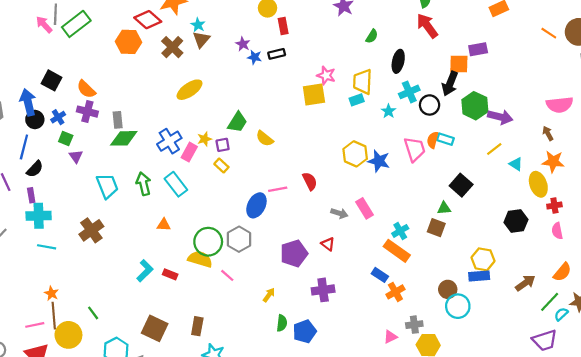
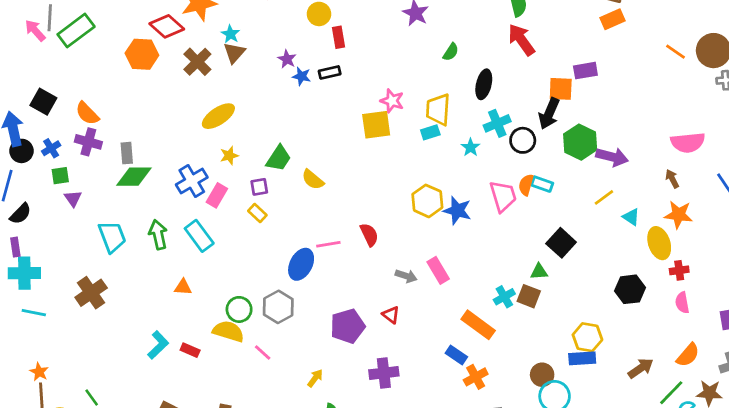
green square: (66, 139) -> (60, 176), turned -32
yellow star: (204, 139) -> (229, 156), moved
cyan cross: (400, 231) -> (504, 297), moved
green circle: (208, 242) -> (239, 309), size x0.7

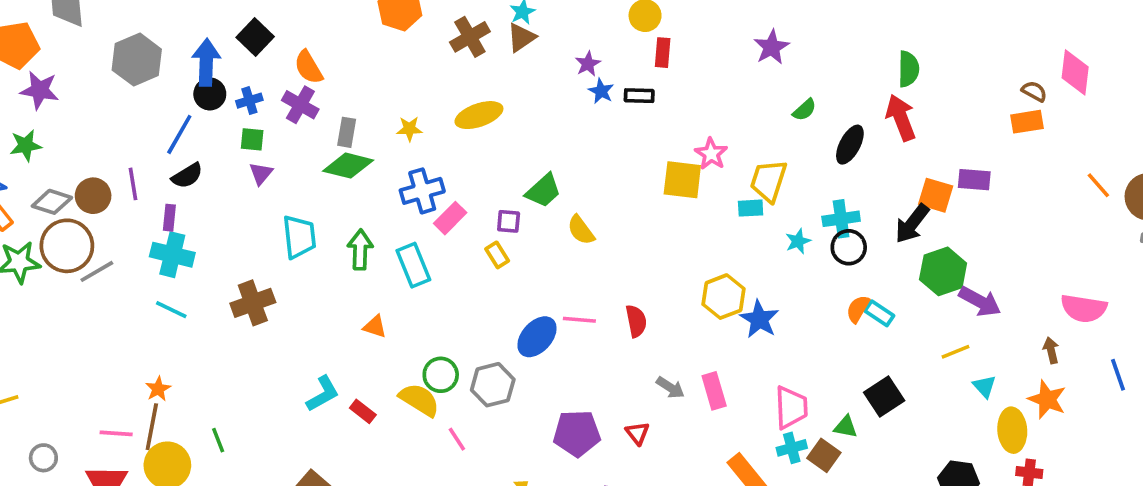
black ellipse: (484, 84) -> (850, 145), moved
black circle: (523, 140) -> (849, 247), moved
yellow star: (229, 156) -> (409, 129), moved
pink trapezoid: (503, 196) -> (791, 407), moved

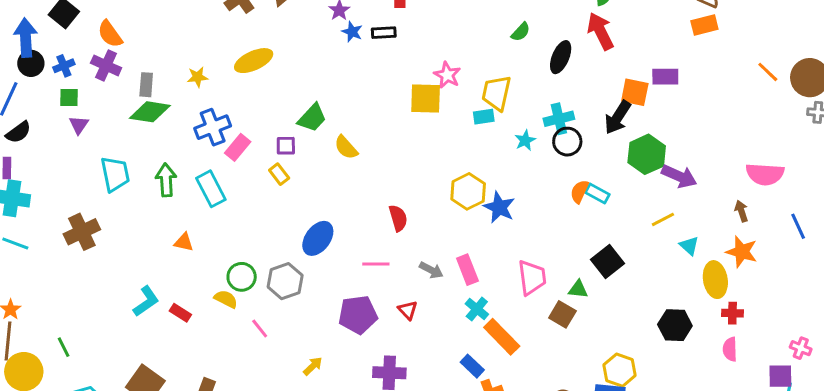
pink line: (579, 320) -> (376, 264), moved
yellow semicircle: (419, 400) -> (226, 299), size x0.7
cyan cross: (792, 448) -> (477, 309), moved, turned -30

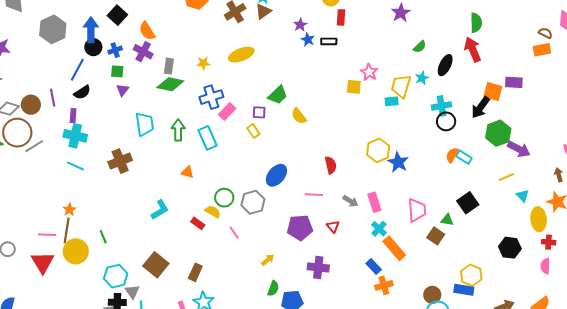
yellow square: (426, 98) -> (354, 87), size x0.7
cyan star: (525, 140) -> (422, 78), moved
red rectangle: (180, 313) -> (198, 223), moved

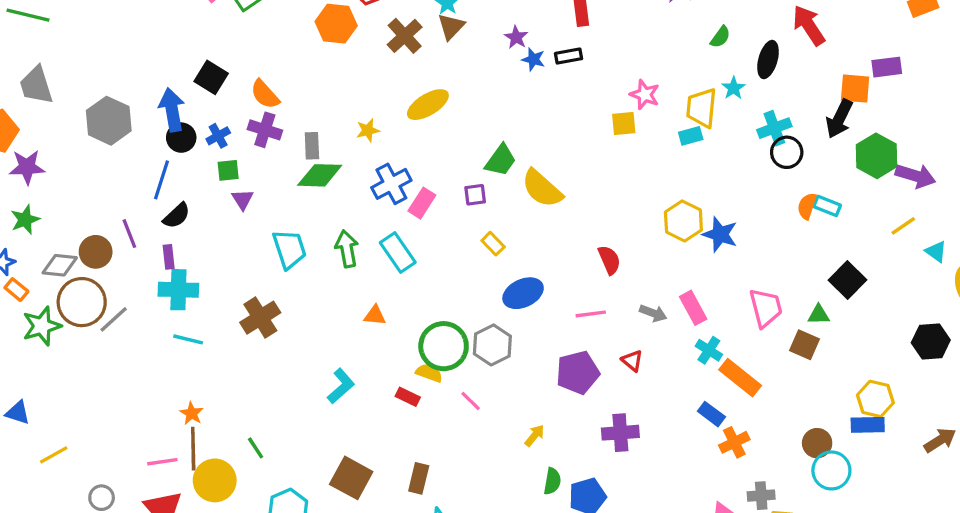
yellow semicircle: (299, 116) -> (542, 188), size x1.5
yellow rectangle: (253, 131) -> (493, 244), moved
blue ellipse: (276, 175) -> (523, 293), turned 35
green circle: (224, 198) -> (444, 346), size x1.5

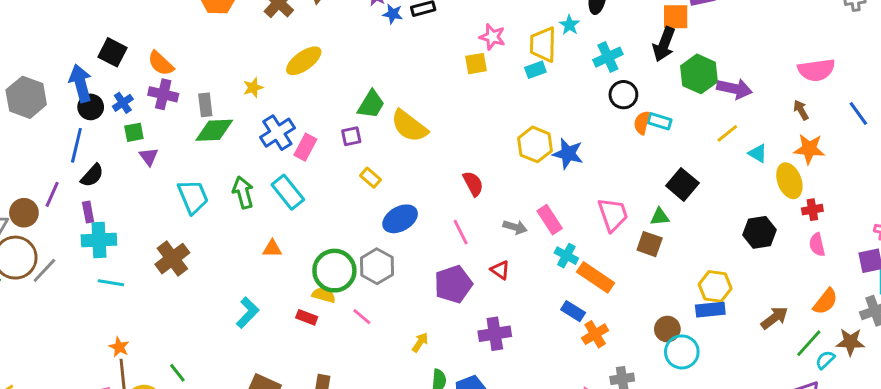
black circle: (787, 152) -> (623, 95), moved
purple line: (129, 234) -> (52, 194), turned 50
pink line: (591, 314) -> (461, 232), turned 75

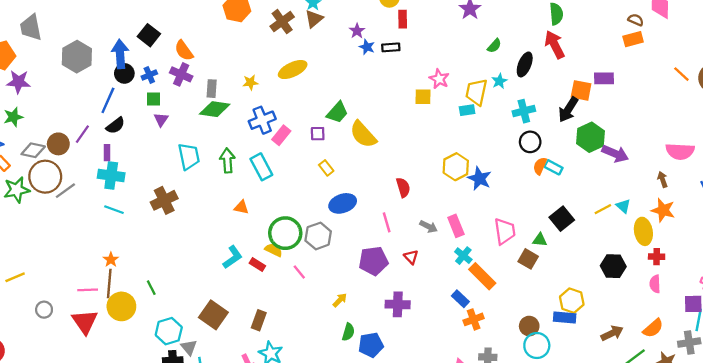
yellow line: (727, 133) -> (603, 209), moved
cyan L-shape: (248, 313) -> (233, 257), moved

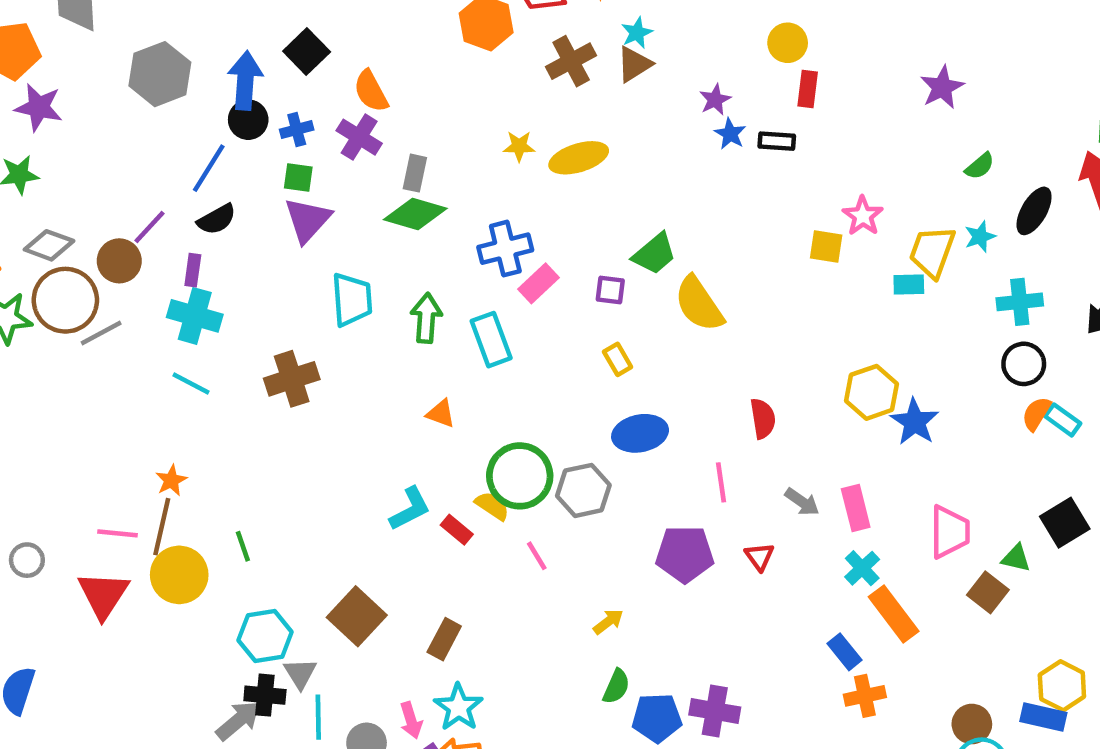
yellow star: (250, 82) -> (519, 146), moved
purple triangle: (161, 120) -> (308, 220), size x1.6
brown circle: (58, 144) -> (119, 261), moved
purple cross: (398, 304) -> (715, 711), moved

